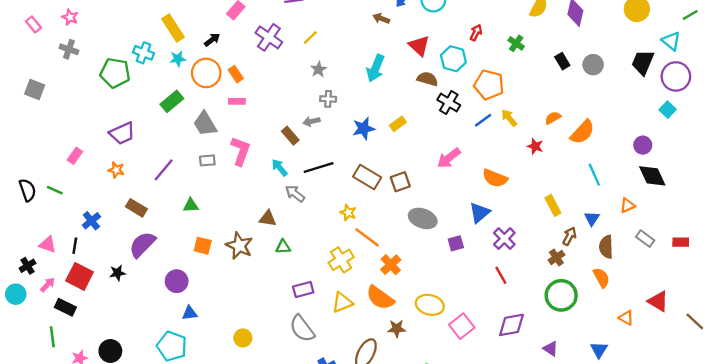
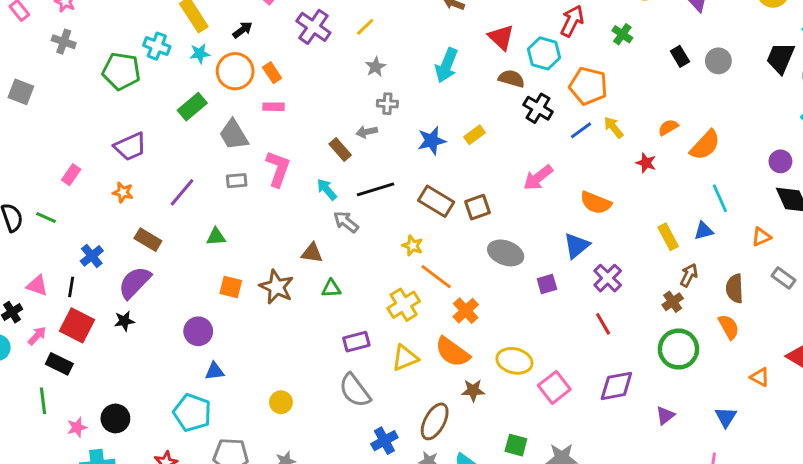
red arrow: (476, 33) -> (572, 21), size x1.5
blue triangle: (592, 218) -> (704, 231), moved, turned 42
purple semicircle: (142, 244) -> (135, 283), moved
purple triangle: (550, 349) -> (665, 416), turned 49

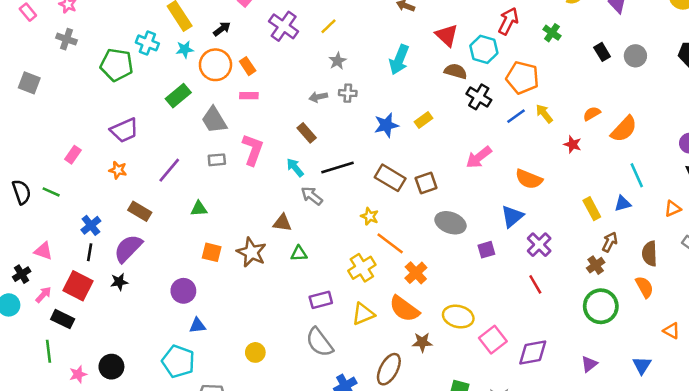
gray arrow: (367, 132) -> (318, 97), moved
black line: (71, 287) -> (90, 252), moved
purple diamond: (616, 386) -> (533, 352), moved

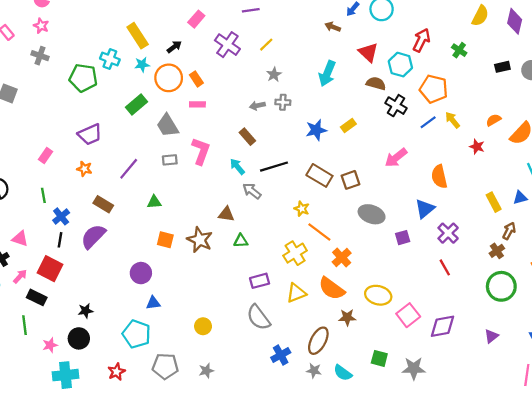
black rectangle: (602, 52) -> (502, 67), turned -72
orange semicircle: (529, 179) -> (439, 177), turned 55
green line: (51, 192) -> (43, 195), moved, turned 56
black star: (119, 282) -> (85, 311), moved

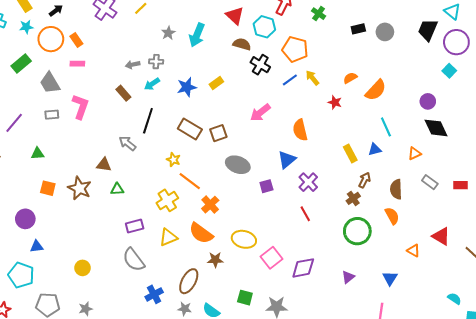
gray star: (274, 75) -> (168, 33), moved
cyan arrow: (237, 167) -> (152, 84), moved, turned -84
black line: (274, 167) -> (148, 121), turned -55

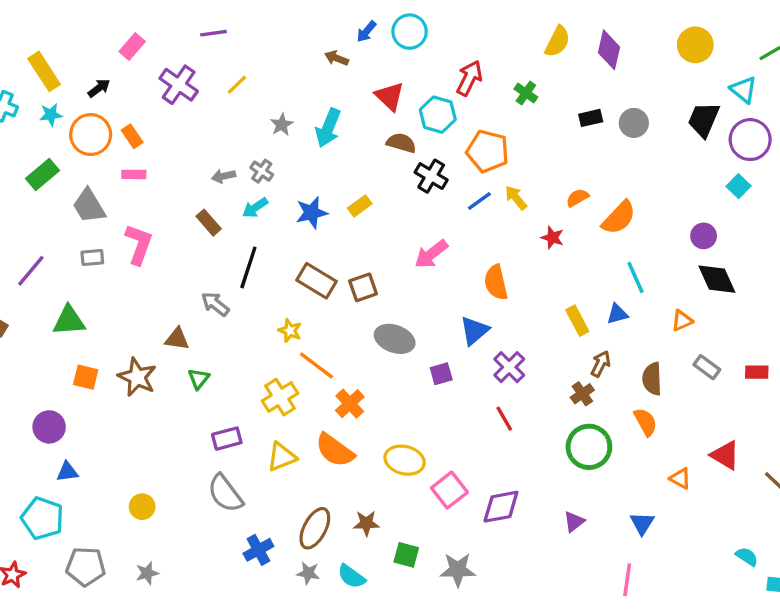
gray cross: (156, 62) -> (262, 171), turned 32
green triangle: (38, 153) -> (69, 321), size x1.5
green triangle: (117, 189) -> (199, 379), turned -48
brown star: (215, 260) -> (366, 523), moved

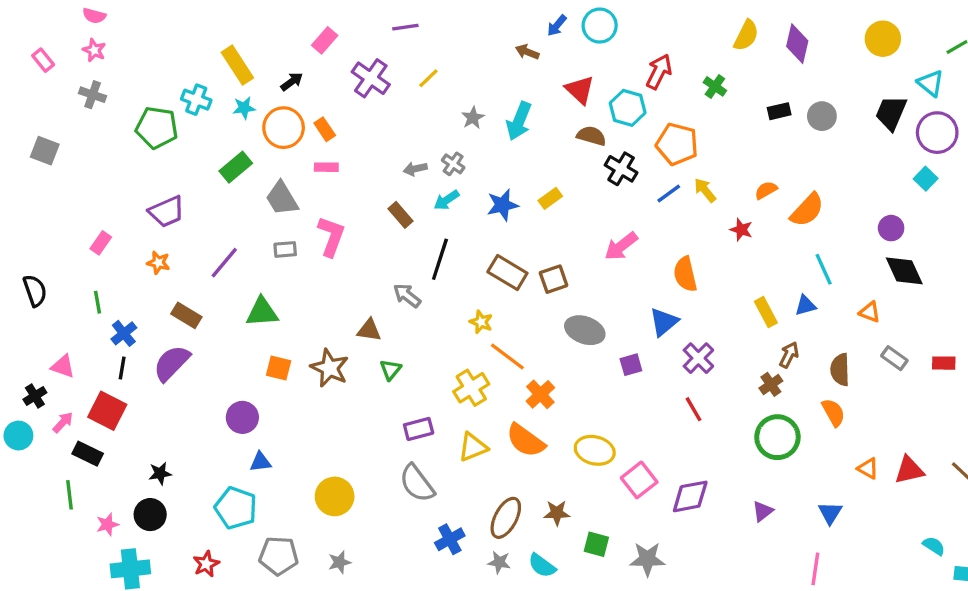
orange triangle: (682, 321) -> (870, 312), turned 45
red triangle: (725, 455) -> (909, 470), moved, turned -44
yellow circle: (142, 507) -> (335, 496), size x1.5

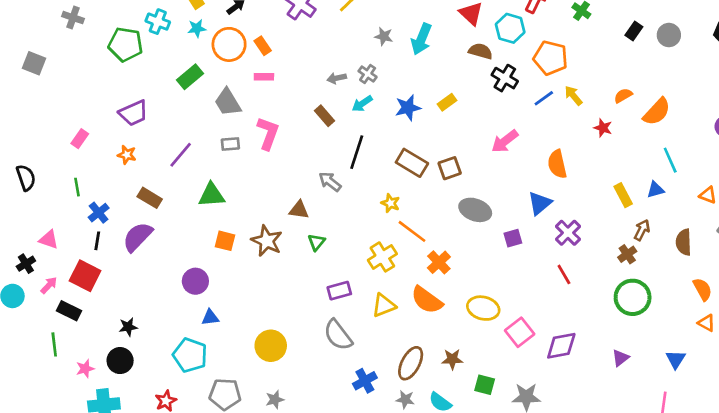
black rectangle: (779, 111) -> (634, 31), turned -42
gray star: (473, 118) -> (384, 36), turned -30
orange semicircle: (833, 412) -> (703, 289), moved

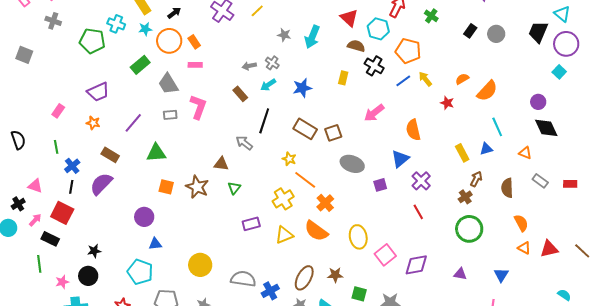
yellow rectangle: (447, 102) -> (343, 78), moved, turned -40
yellow ellipse: (483, 308) -> (358, 237), turned 65
gray semicircle: (338, 335) -> (243, 279), moved, turned 135
purple triangle: (620, 358) -> (460, 274), turned 48

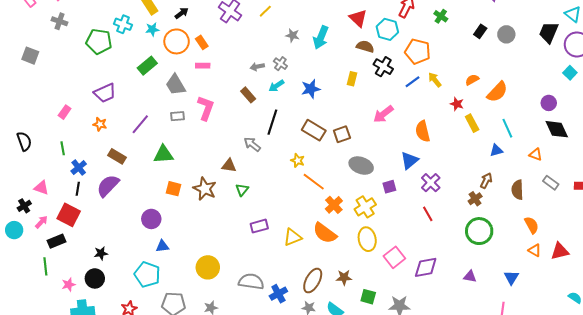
yellow rectangle: (462, 153) -> (472, 123), moved
yellow cross: (283, 199) -> (365, 207), moved
black rectangle: (50, 239) -> (56, 241), turned -48

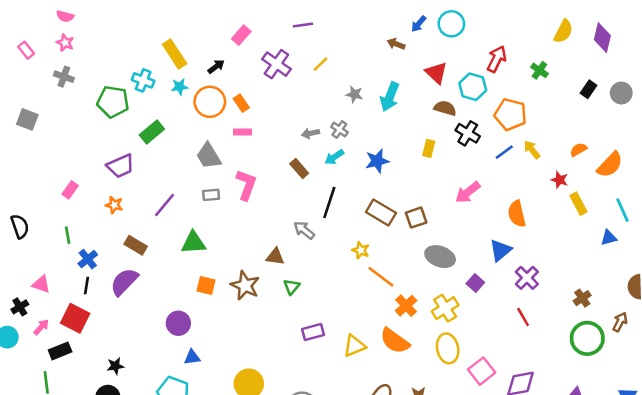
green rectangle: (147, 66) -> (152, 132), moved
brown arrow: (486, 181) -> (620, 322), moved
purple square: (389, 187) -> (475, 283), turned -32

